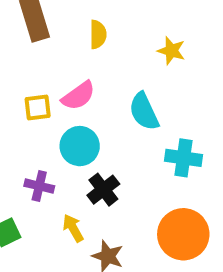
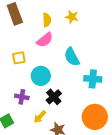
yellow star: (171, 51) -> (72, 17), moved
pink semicircle: (78, 96) -> (45, 40), moved
yellow arrow: (73, 228) -> (40, 117), turned -104

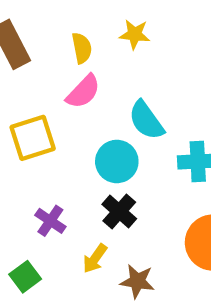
yellow square: (19, 58) -> (33, 138), size x1.5
cyan circle: (41, 76) -> (117, 161), moved
purple cross: (22, 97) -> (50, 221), turned 32

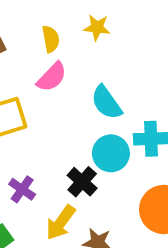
cyan circle: (117, 161) -> (111, 153), moved
yellow arrow: (95, 259) -> (61, 223), size x1.4

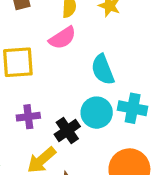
purple cross: (22, 189) -> (28, 117), moved, turned 35

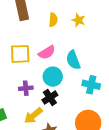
pink semicircle: (62, 38) -> (47, 52), moved
cyan circle: (97, 113) -> (53, 77), moved

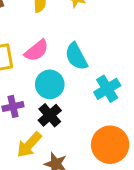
cyan cross: (91, 85) -> (107, 89), turned -36

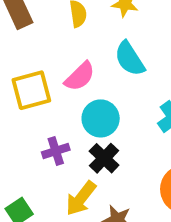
cyan semicircle: (76, 56) -> (130, 59), moved

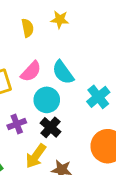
cyan semicircle: (130, 59) -> (63, 72), moved

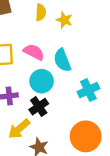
yellow star: (60, 20) -> (64, 20), moved
pink semicircle: (31, 71) -> (34, 52), turned -120

